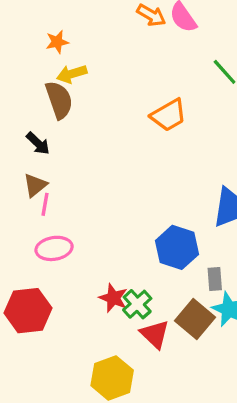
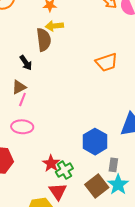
red triangle: (155, 334) -> (58, 191), moved

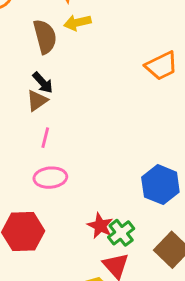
brown semicircle: (44, 40) -> (45, 37), moved
brown triangle: (19, 87) -> (37, 101), moved

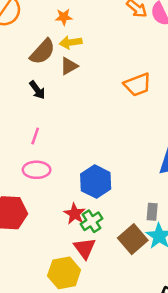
brown semicircle: (45, 37) -> (43, 52), turned 52
brown triangle: (37, 101) -> (69, 66), moved
blue hexagon: (160, 185) -> (96, 182), moved

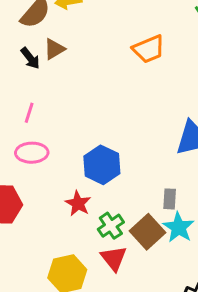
brown triangle: (69, 66) -> (54, 49), moved
green cross: (92, 221) -> (111, 226), moved
red triangle: (85, 248) -> (114, 258), moved

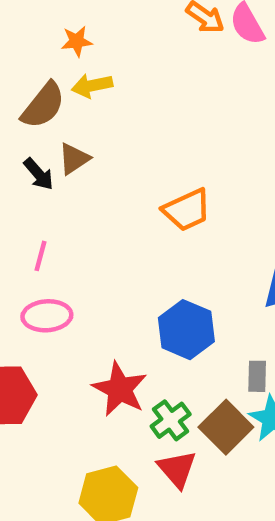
orange trapezoid: (149, 49) -> (187, 210), moved
blue hexagon: (102, 165) -> (186, 330), moved
red star: (78, 203) -> (120, 389), size x1.4

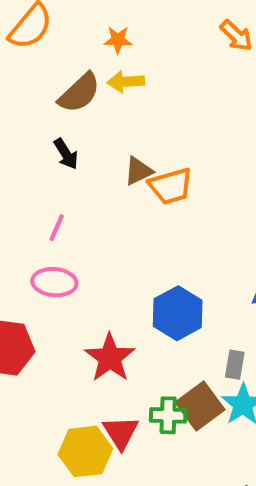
brown triangle: (74, 159) -> (138, 171), moved
orange trapezoid: (187, 210) -> (171, 186), moved
green cross: (171, 420) -> (168, 415), moved, turned 30
red triangle: (177, 469) -> (121, 432), moved

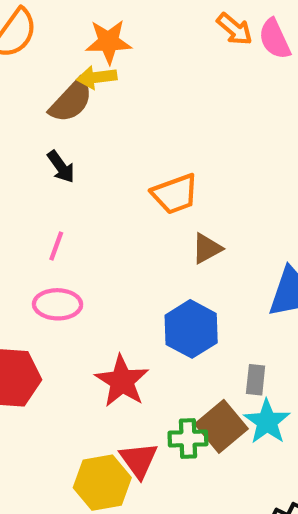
orange star: (118, 40) -> (109, 42), size x1.5
yellow arrow: (126, 82) -> (97, 77), moved
brown triangle: (138, 171) -> (207, 248), moved

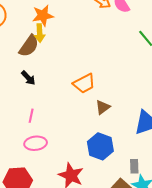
yellow arrow: (97, 77) -> (40, 33), turned -78

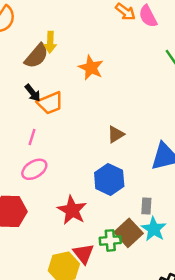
orange star: (43, 16) -> (91, 68), moved, turned 30
orange trapezoid: (84, 83) -> (50, 103), moved
pink ellipse: (36, 143) -> (34, 169), turned -30

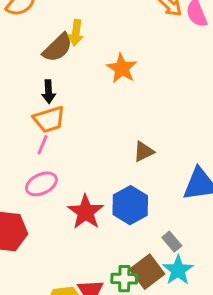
black arrow: (33, 93) -> (49, 92), turned 30
orange trapezoid: (50, 103) -> (49, 119), moved
gray rectangle: (146, 206) -> (172, 242), turned -49
red star: (72, 210) -> (86, 212), moved

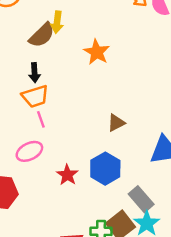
pink line: (43, 145) -> (41, 119), moved, turned -42
red star: (86, 212) -> (67, 175), size x0.7
gray rectangle: (172, 242) -> (141, 199), size x1.5

